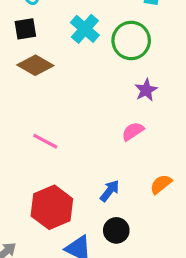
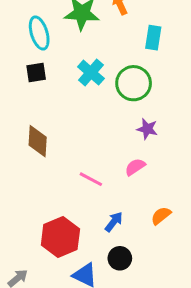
brown diamond: (35, 65) -> (38, 141), moved, turned 64
purple star: (146, 90) -> (147, 129), turned -30
pink line: (45, 141) -> (91, 179), moved

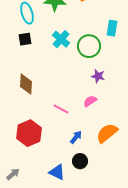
cyan rectangle: (153, 38) -> (112, 28), moved
orange semicircle: (161, 216) -> (107, 133), size x1.6
red hexagon: (60, 237) -> (29, 133), moved

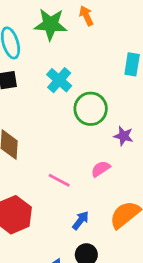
green circle: (89, 46) -> (91, 109), moved
purple star: (98, 76) -> (124, 136), moved

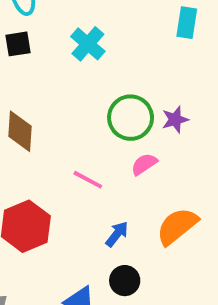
green circle: (91, 109) -> (131, 118), moved
purple star: (124, 136) -> (175, 120), turned -30

